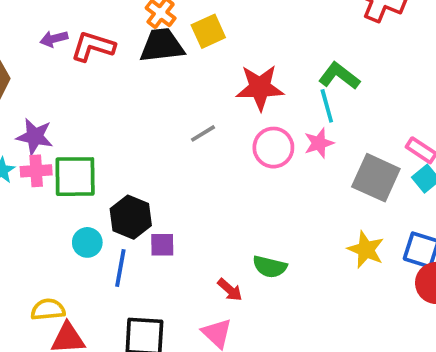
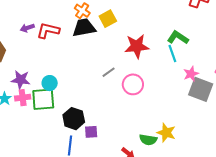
pink star: (319, 143) -> (191, 74), moved
pink circle: (273, 148) -> (133, 84), moved
cyan circle: (87, 242) -> (50, 83), moved
yellow star: (366, 250) -> (166, 133), moved

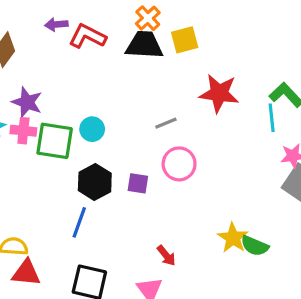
cyan circle: (50, 83) -> (92, 129), moved
pink circle: (133, 84) -> (179, 164), moved
purple square: (91, 132) -> (138, 183), moved
green semicircle: (148, 140) -> (255, 246), moved

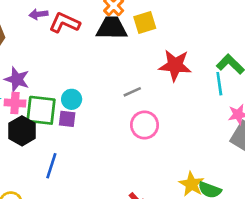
black hexagon: (95, 182) -> (22, 131), moved
purple square: (138, 183) -> (67, 119), moved
blue line: (79, 222) -> (51, 166), moved

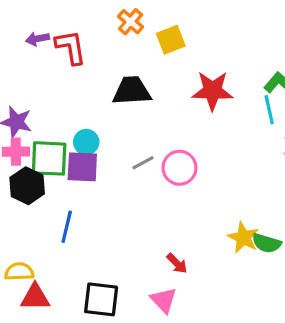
red L-shape: (65, 23) -> (71, 47), turned 60
black trapezoid: (112, 28) -> (132, 91), moved
gray line: (132, 92) -> (143, 163), moved
purple square: (67, 119) -> (82, 167), size x1.5

